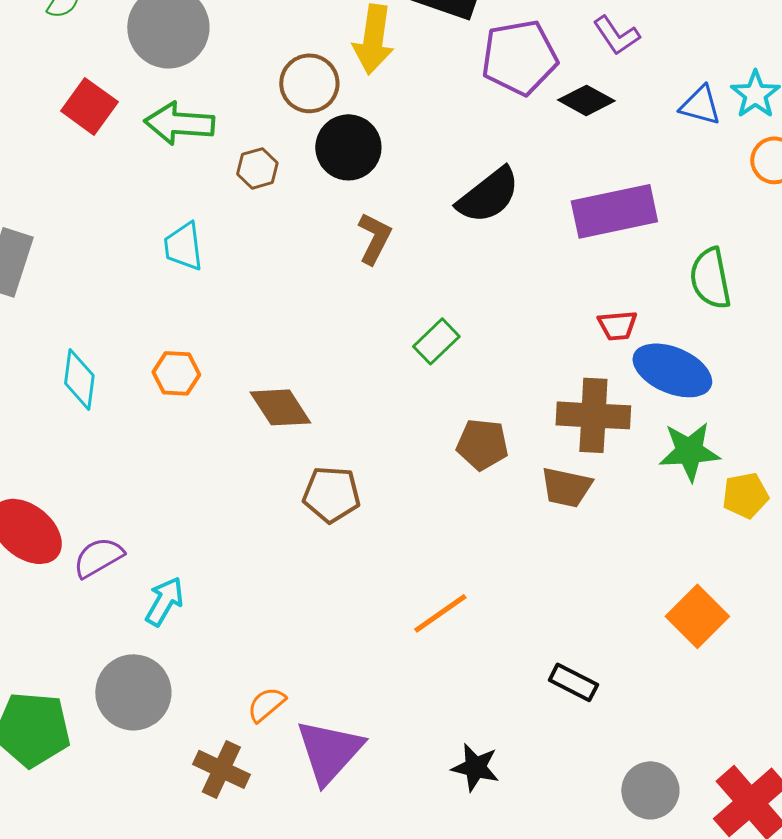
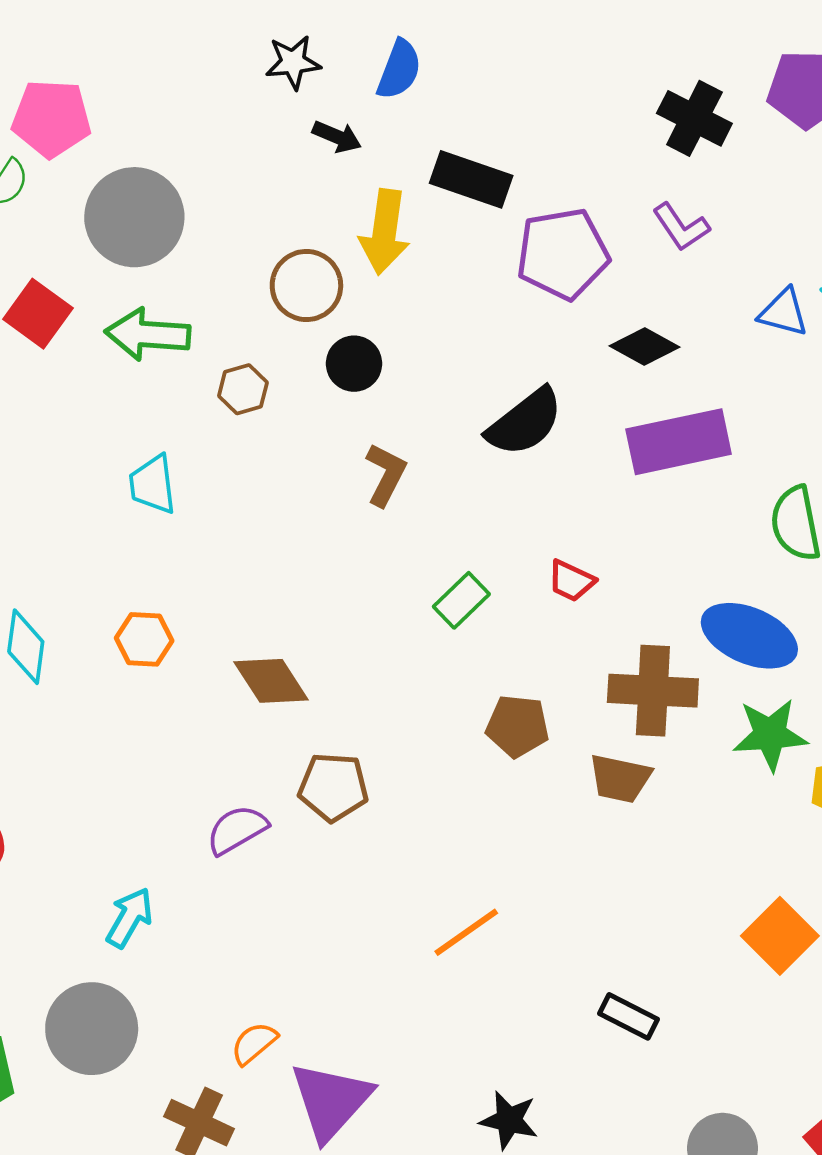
black diamond: (586, 100) -> (644, 347), moved
black circle: (348, 147) -> (354, 364), size x0.7
red trapezoid: (617, 325) -> (571, 581), moved, turned 30
purple semicircle: (98, 557) -> (237, 830), moved

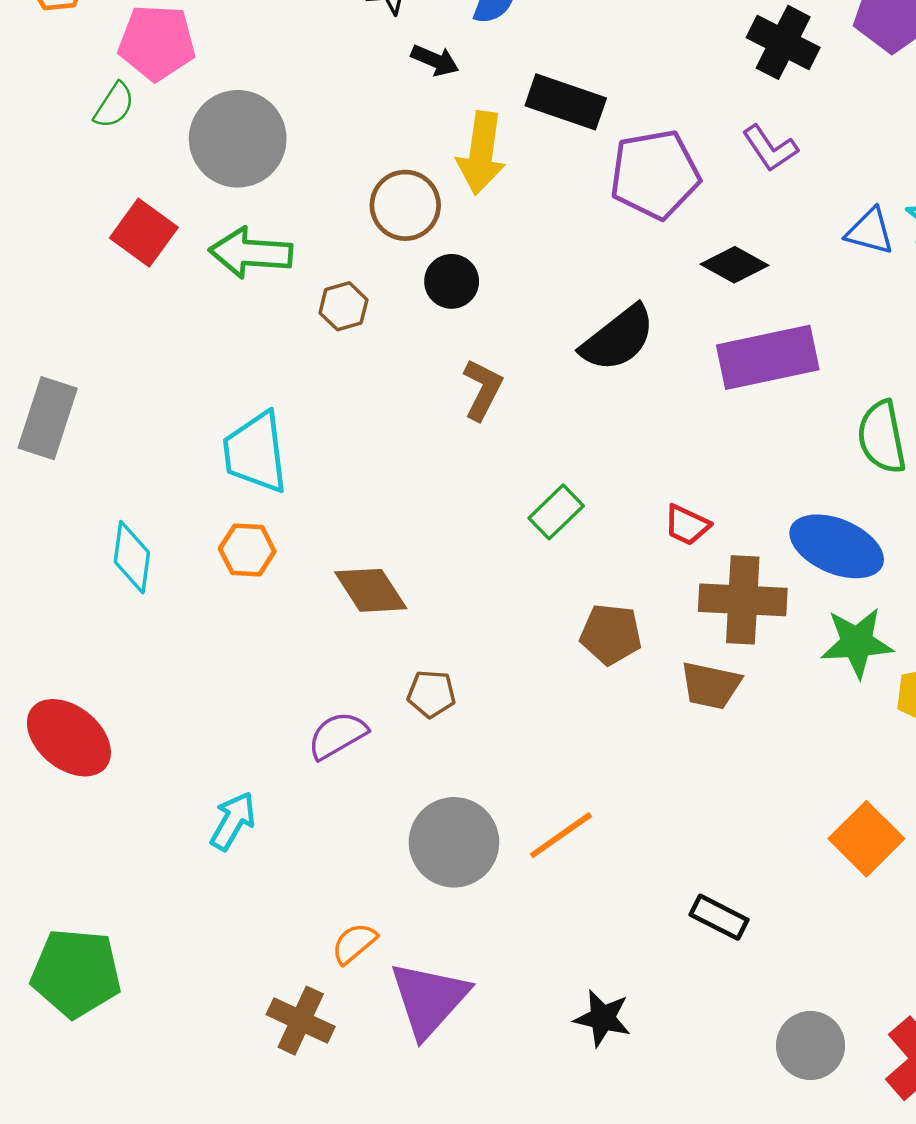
cyan trapezoid: (153, 484) -> (256, 452), moved, size x1.4
red trapezoid: (571, 581) -> (687, 525), moved
brown pentagon: (333, 787) -> (431, 694), size x0.7
gray circle: (92, 1029) -> (454, 842), moved

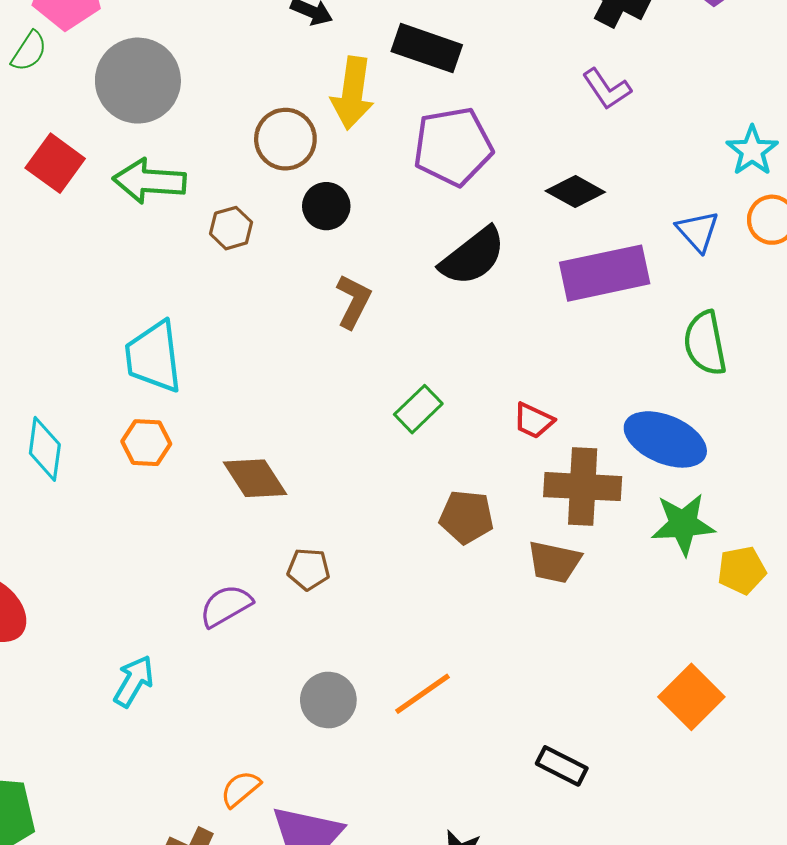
purple pentagon: (655, 174) -> (453, 146), moved
blue triangle: (870, 231) -> (698, 231), moved, turned 33
gray circle: (454, 842) -> (328, 700), size x0.7

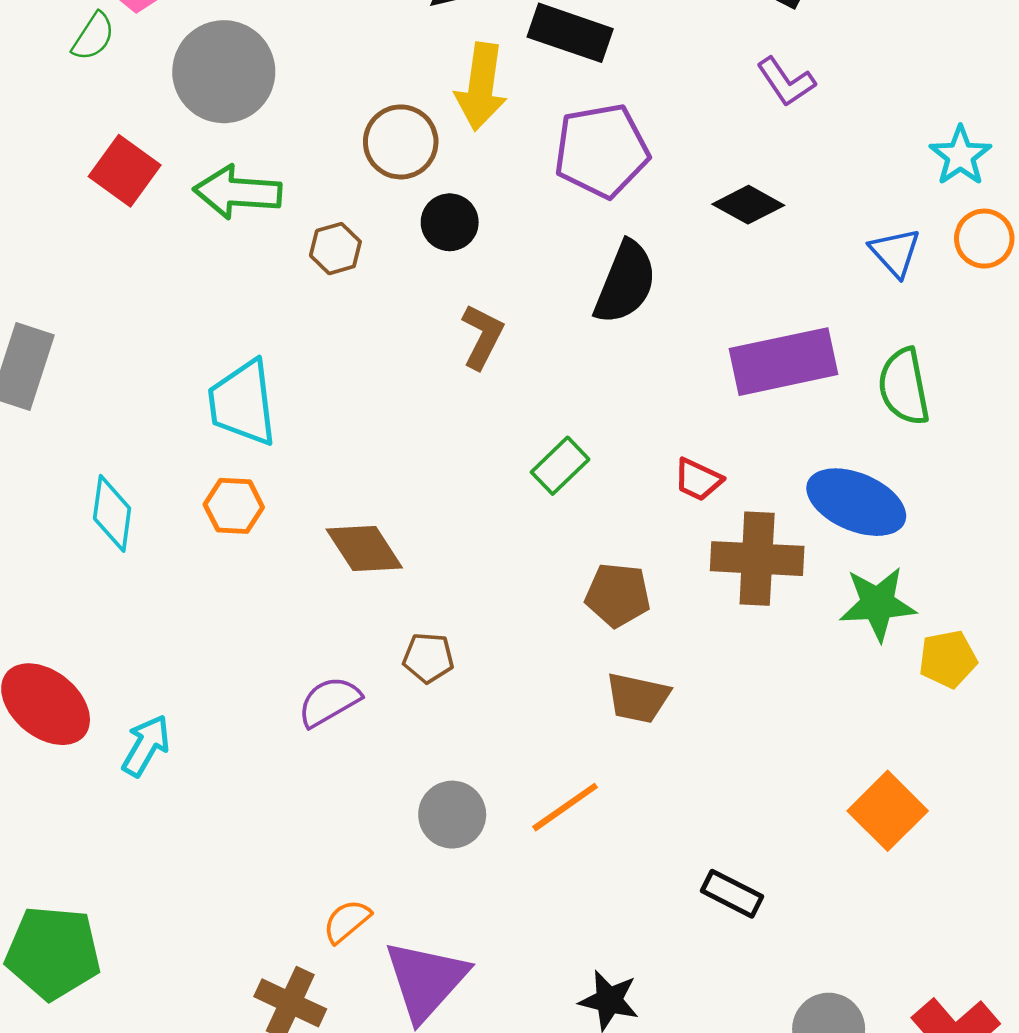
black semicircle: (473, 256) -> (625, 282), turned -30
purple rectangle: (605, 273) -> (783, 362), moved
brown trapezoid: (554, 562) -> (638, 698), moved
cyan arrow: (134, 681) -> (146, 746), moved

